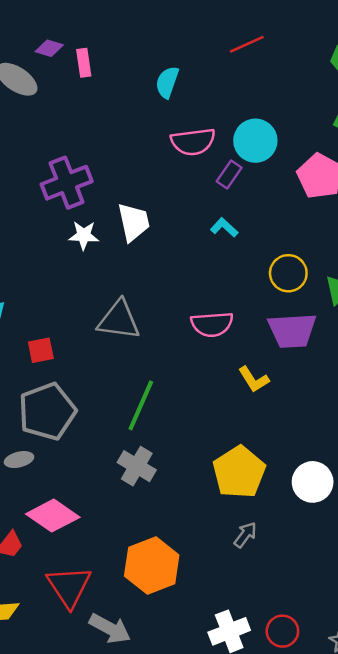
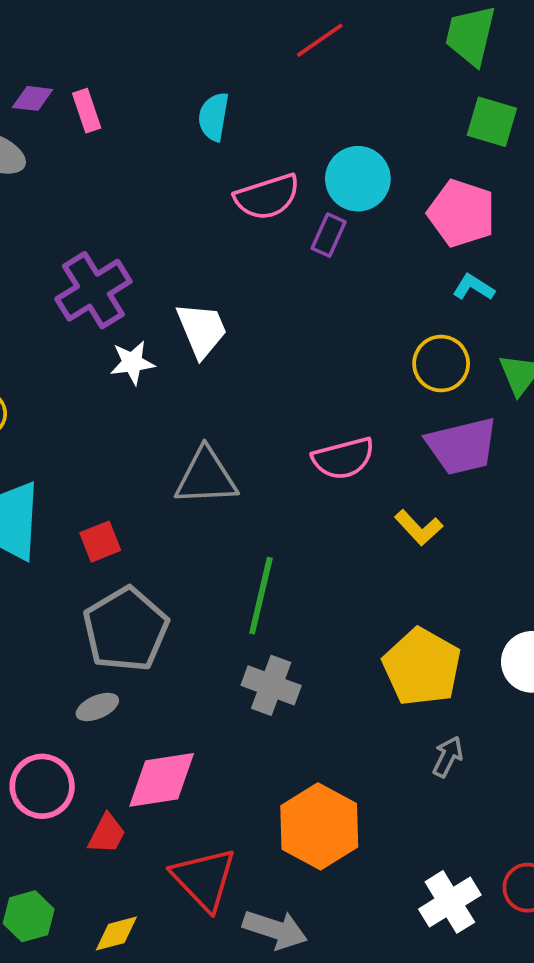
cyan L-shape: (224, 227) -> (474, 287), moved
pink diamond: (53, 516) -> (162, 780), turned -33

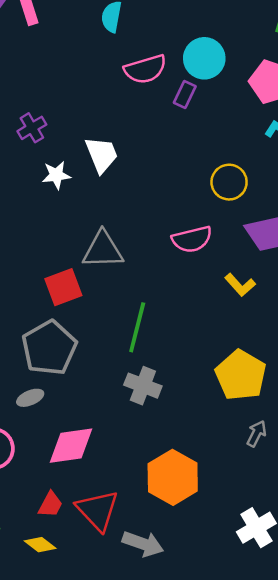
purple cross: (93, 290) -> (32, 128), size x0.6
yellow circle: (441, 364) -> (229, 182), moved
red square: (100, 542) -> (63, 287), moved, size x1.4
red trapezoid: (107, 834) -> (50, 505), moved
yellow diamond: (116, 933) -> (40, 545), turned 52

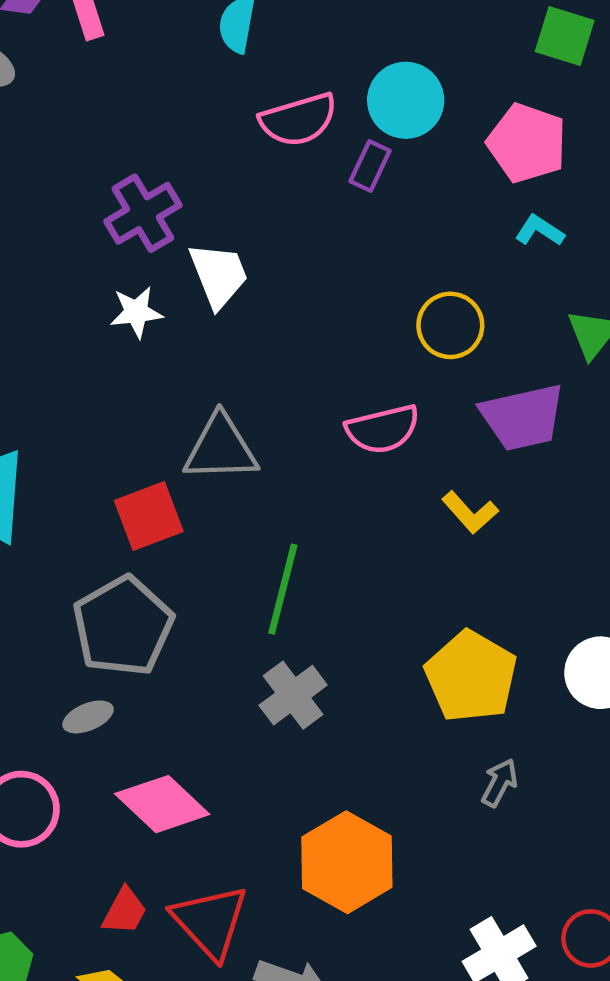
purple cross: (32, 128) -> (143, 213), moved, size x1.4
gray cross: (143, 386) -> (293, 695), turned 32
pink diamond: (71, 446) -> (162, 804), turned 51

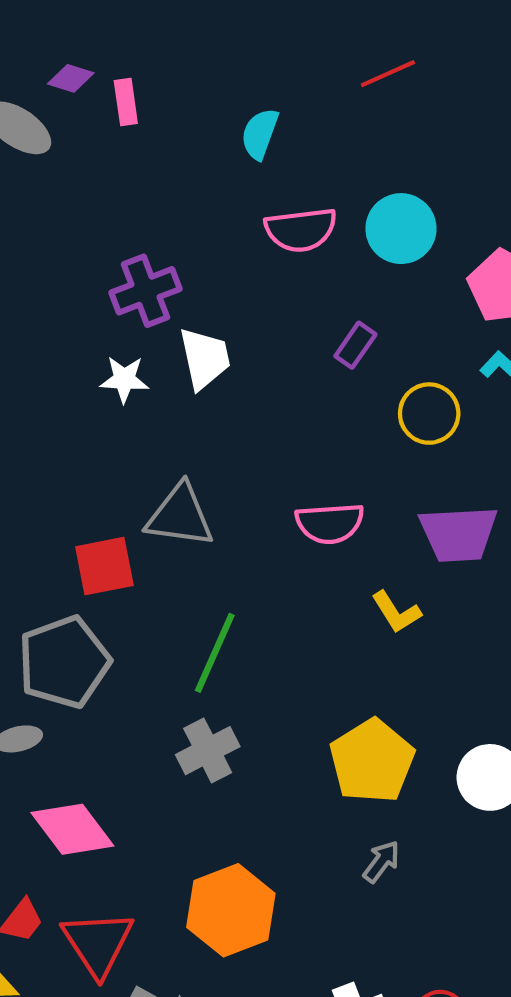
purple rectangle: (370, 166) -> (355, 345), moved
yellow circle: (450, 325) -> (429, 414), moved

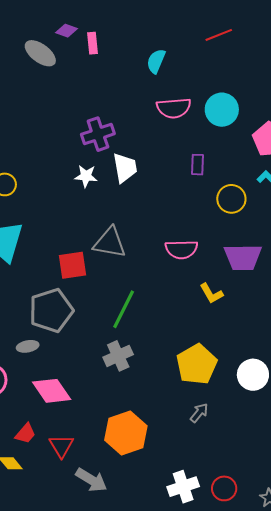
purple rectangle: (355, 345) -> (197, 165), turned -35
red triangle: (98, 943) -> (61, 446), size x0.7

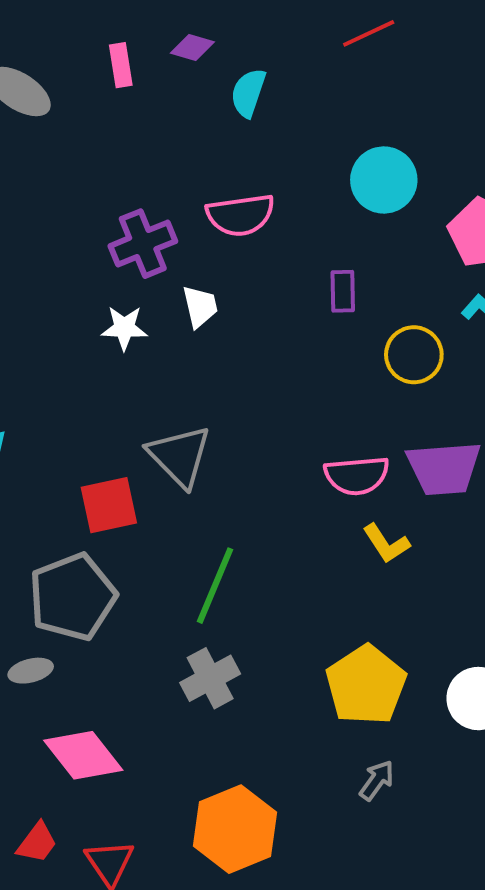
purple diamond: (67, 31) -> (192, 48), moved
pink semicircle: (174, 108) -> (240, 215), moved
white trapezoid: (125, 168) -> (200, 307), size x0.7
gray triangle: (110, 243) -> (180, 456), turned 39
pink semicircle: (181, 249) -> (357, 475), moved

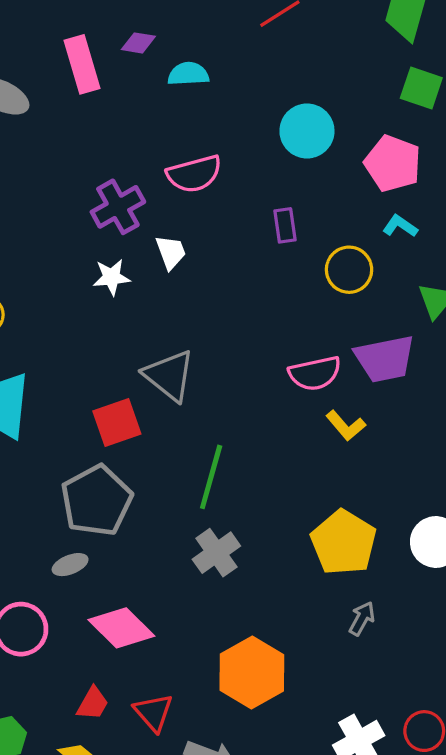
pink rectangle: (121, 65) -> (82, 64), size x1.6
cyan semicircle: (248, 93) -> (188, 74), turned 75

